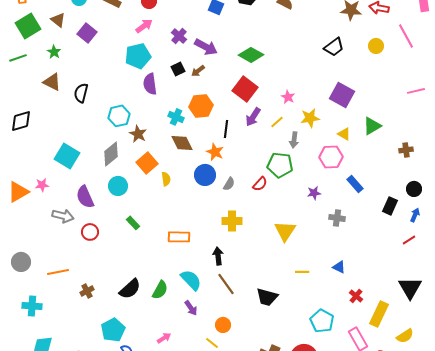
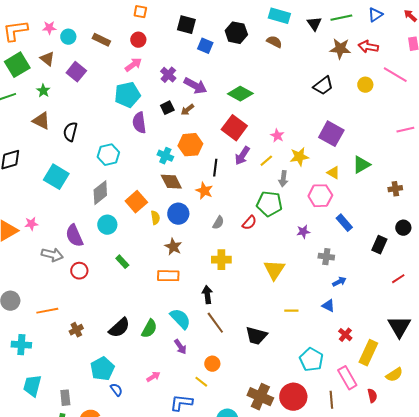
pink line: (406, 36) -> (395, 75), turned -30
brown star: (138, 134) -> (173, 247), moved
cyan square: (67, 156) -> (56, 177), moved
blue circle: (205, 175) -> (178, 214), moved
blue arrow: (415, 215) -> (339, 282), moved, turned 40

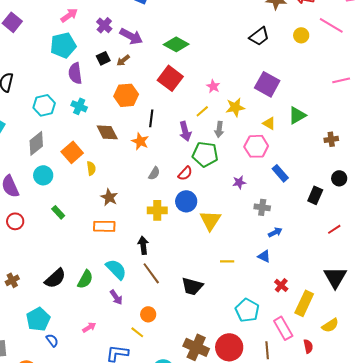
cyan cross: (165, 156) -> (79, 106), moved
purple arrow: (242, 156) -> (185, 131), moved, turned -48
blue circle: (178, 214) -> (186, 201), moved

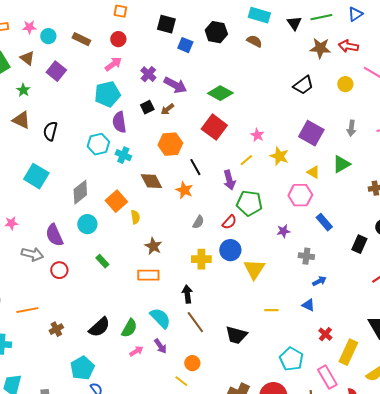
cyan hexagon: (44, 105) -> (98, 144), moved
yellow star: (235, 107) -> (279, 156), turned 30
black line: (151, 118) -> (195, 167), turned -36
gray arrow: (219, 129) -> (351, 128), moved
pink arrow: (89, 327) -> (136, 351), moved

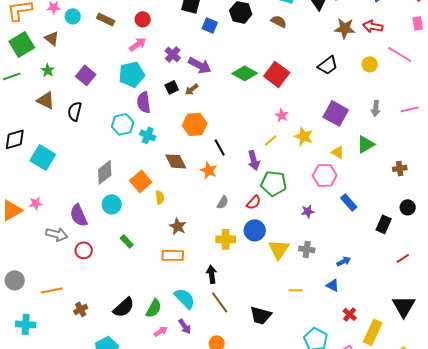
purple square: (56, 71) -> (86, 75), moved
red square: (214, 127) -> (277, 74), moved
cyan square: (36, 176) -> (43, 157), moved
gray cross: (306, 256) -> (307, 249), moved

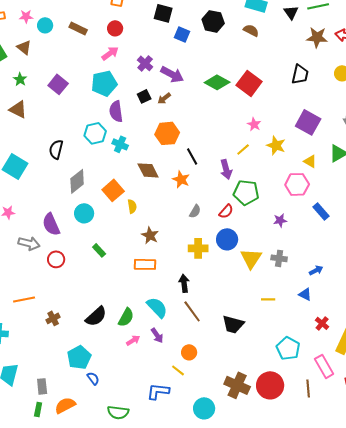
black trapezoid: (328, 65) -> (300, 74), turned -40
black semicircle: (75, 111) -> (56, 149), moved

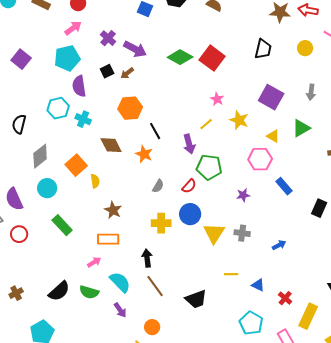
green rectangle: (99, 250) -> (62, 225), size x1.5
blue triangle: (305, 294) -> (258, 285), moved
green semicircle: (126, 317) -> (89, 292), turned 78
black trapezoid: (233, 324) -> (196, 299), turned -35
pink arrow: (133, 340) -> (94, 262), moved

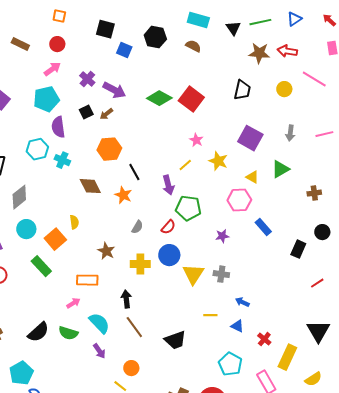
orange square: (76, 165) -> (55, 239), moved
brown star: (113, 210) -> (106, 251), moved
blue arrow: (279, 245) -> (242, 302), moved, turned -128

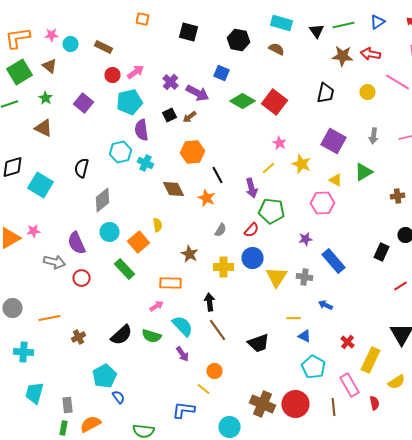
red circle: (57, 44) -> (112, 75), moved
blue square: (124, 50) -> (222, 73), moved
blue rectangle: (263, 227) -> (334, 261), moved, size x1.4
blue triangle: (237, 326) -> (304, 336), moved

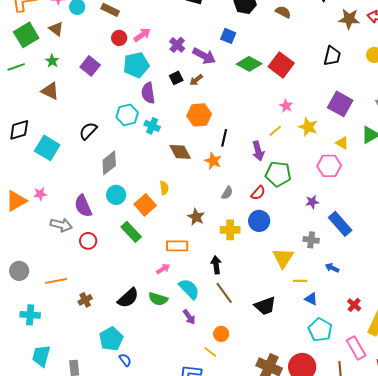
black semicircle: (82, 168) -> (88, 131), turned 30
black line: (218, 175) -> (224, 138), turned 42
yellow triangle: (276, 277) -> (283, 258), moved

